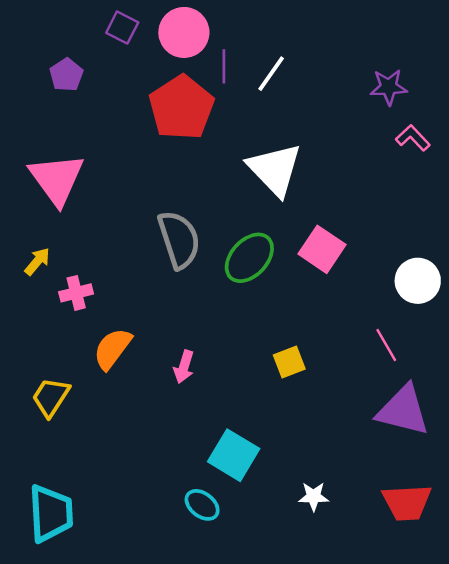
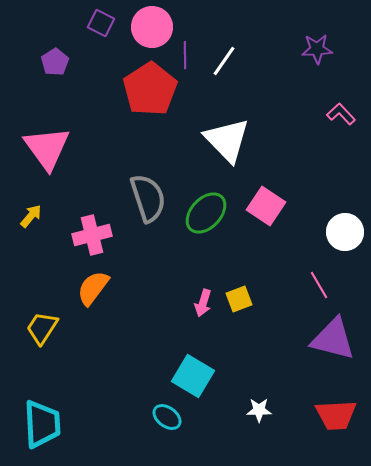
purple star: (389, 87) -> (317, 49), moved
pink cross: (76, 293) -> (92, 235), moved, size x1.4
pink arrow: (184, 367) -> (203, 303), moved

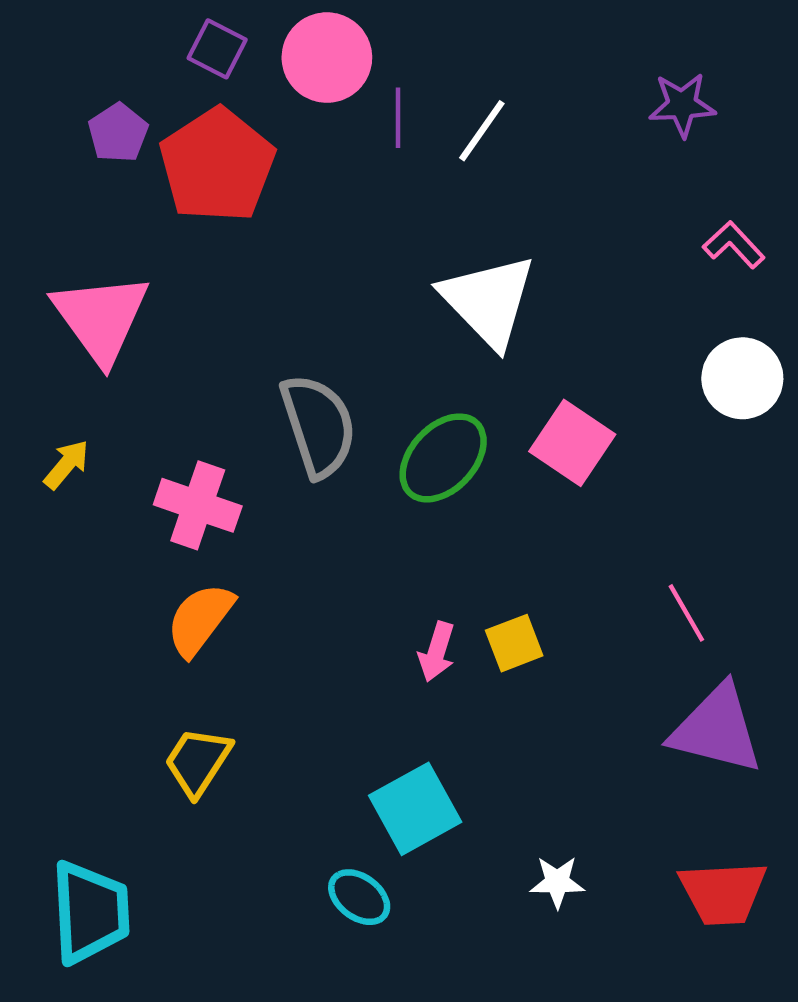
red pentagon: (150, 89) -> (217, 165), moved
white circle: (345, 232) -> (742, 378), moved
pink cross: (92, 235) -> (198, 505), turned 33
yellow trapezoid: (42, 328) -> (198, 761), moved
cyan square: (193, 376) -> (415, 809), turned 30

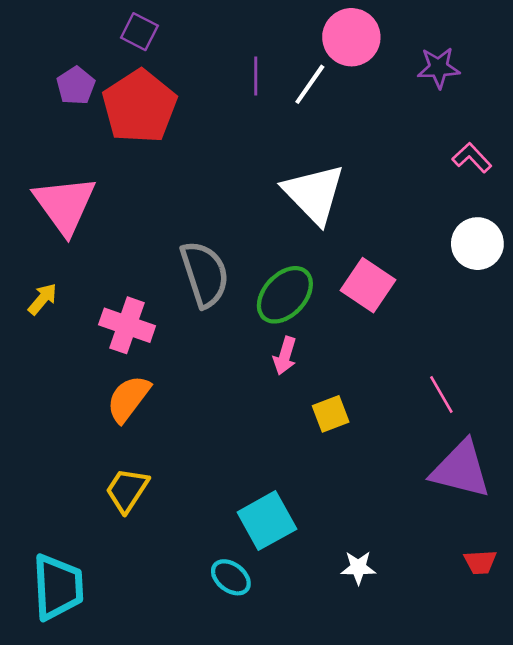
pink circle: (327, 58) -> (351, 37), moved
pink arrow: (437, 652) -> (285, 356), moved
red trapezoid: (723, 893) -> (480, 562), moved, size x0.6

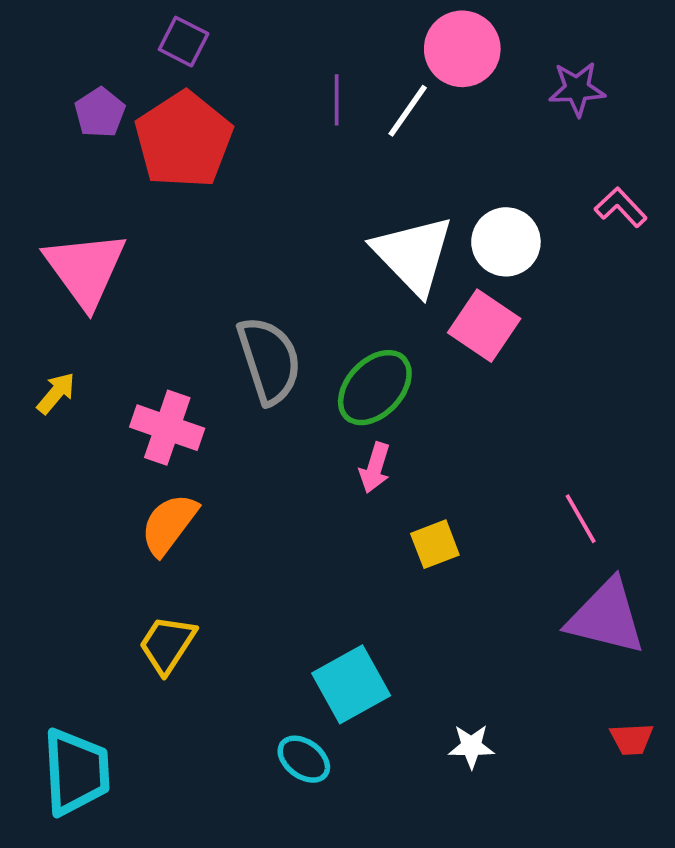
white circle: (477, 244) -> (506, 242), moved
pink square: (368, 285) -> (484, 326), moved

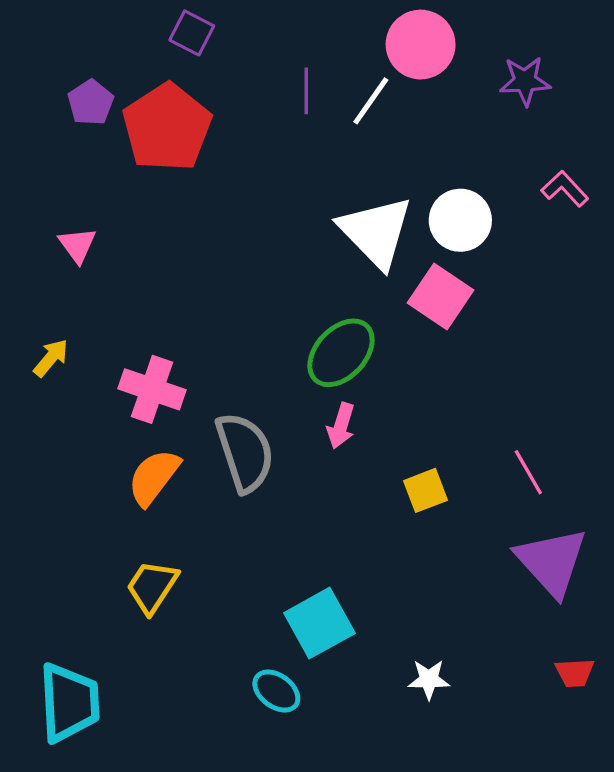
purple square: (184, 42) -> (192, 33), moved
pink triangle: (85, 269) -> (77, 245), size x0.5
gray semicircle: (269, 360) -> (245, 452), moved
yellow square: (435, 544) -> (426, 490), moved
purple triangle: (606, 617) -> (551, 562), turned 34

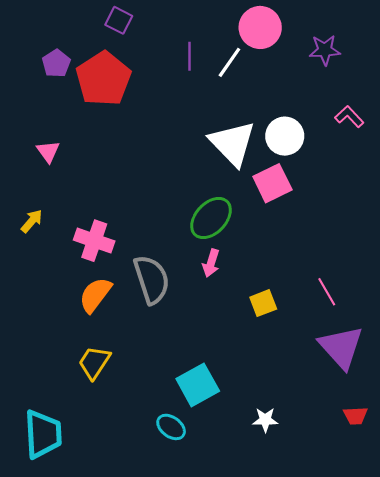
pink square: (440, 296) -> (272, 183), turned 30

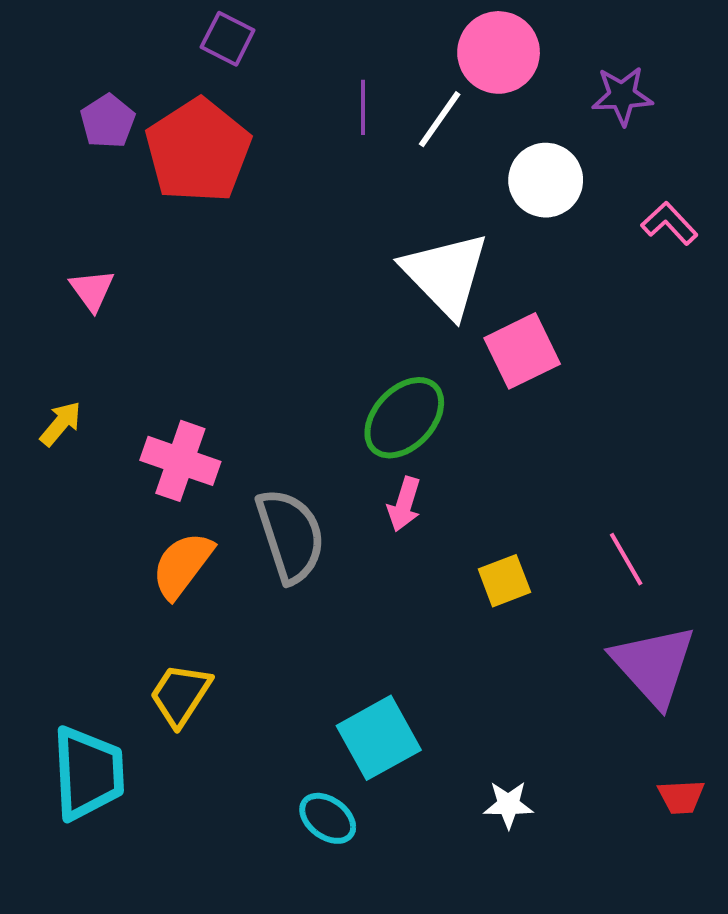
white circle: (285, 136) -> (546, 180), moved
cyan trapezoid: (43, 434) -> (88, 773), moved

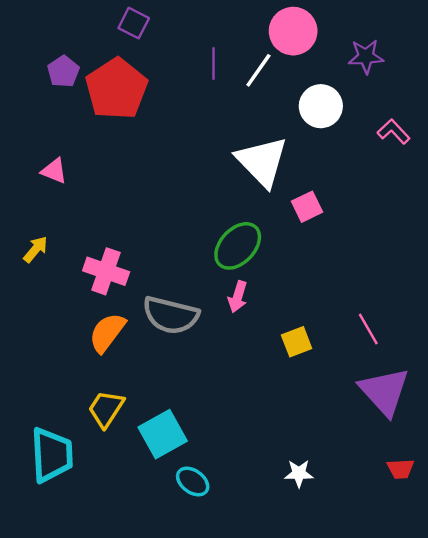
pink triangle: (92, 290) -> (54, 171), turned -32
pink square: (522, 351) -> (307, 207), size x0.7
gray semicircle: (290, 536) -> (171, 315), turned 122
cyan square: (379, 738) -> (163, 434), moved

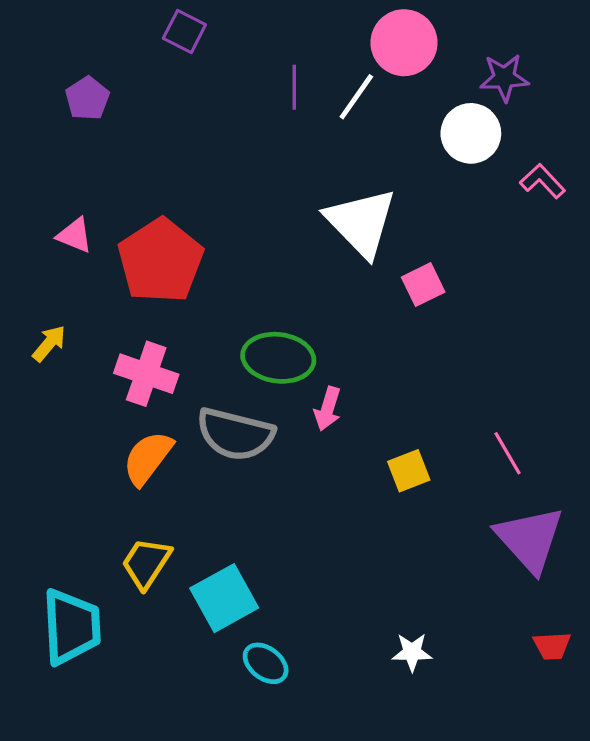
red pentagon: (116, 89) -> (161, 261), moved
white circle: (321, 106) -> (471, 133), moved
green ellipse: (238, 246) -> (278, 358), moved, turned 54

